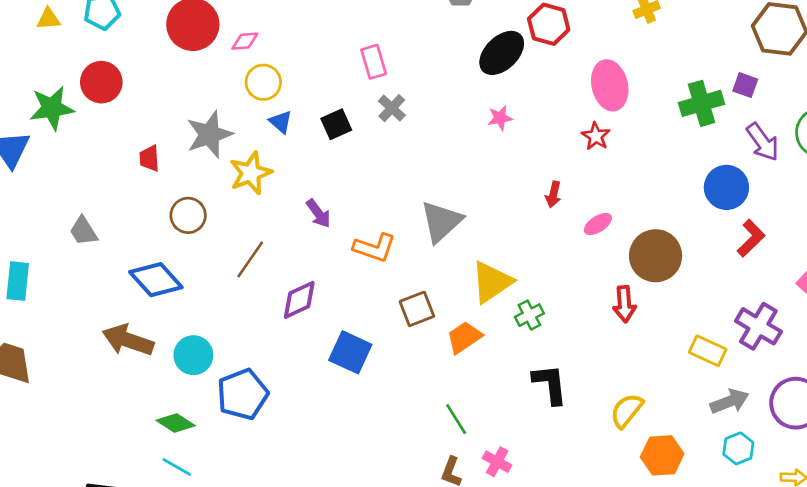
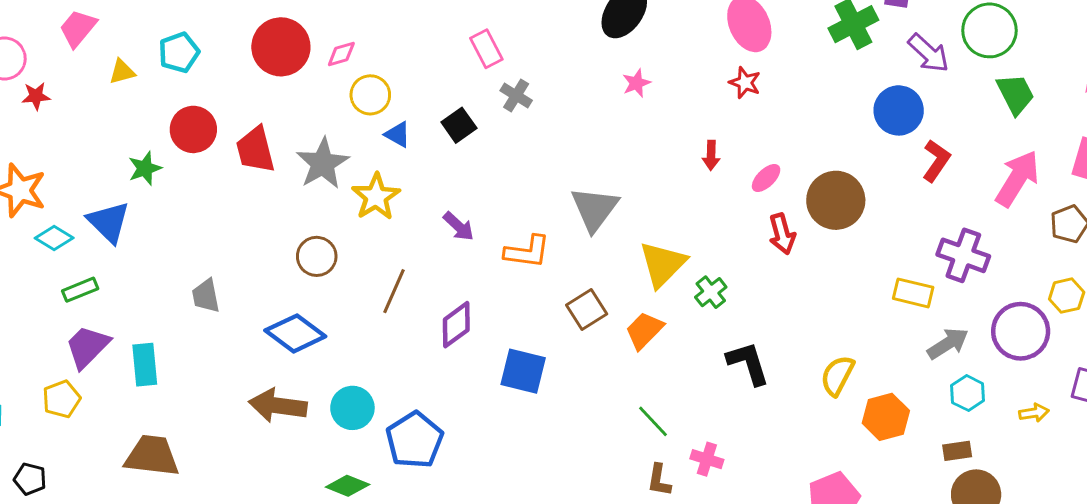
green star: (52, 108) -> (145, 168), size x0.7
red trapezoid: (149, 158) -> (255, 150), moved, size x1.6
gray trapezoid: (83, 231) -> (206, 296), turned 32
red arrow: (624, 304) -> (782, 234), moved

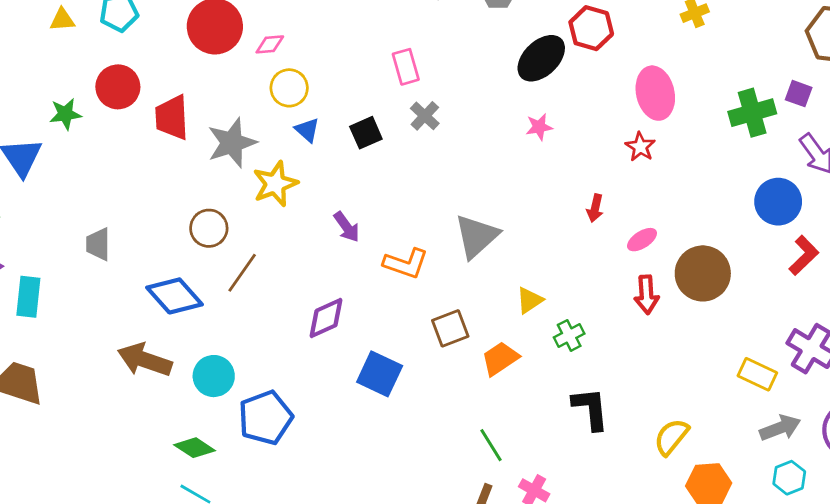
yellow triangle: (663, 264) -> (530, 300), size x0.6
brown line: (394, 291) -> (242, 273), moved

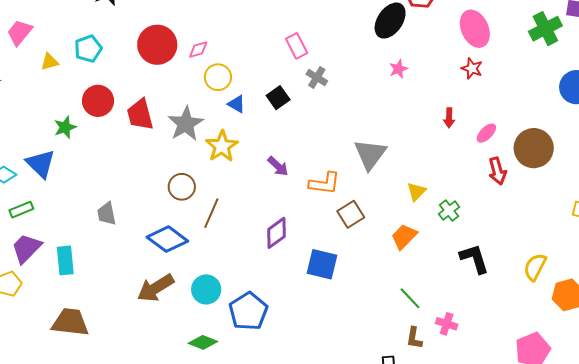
brown square: (450, 328) -> (351, 214), moved
brown arrow: (145, 360) -> (156, 288), turned -39

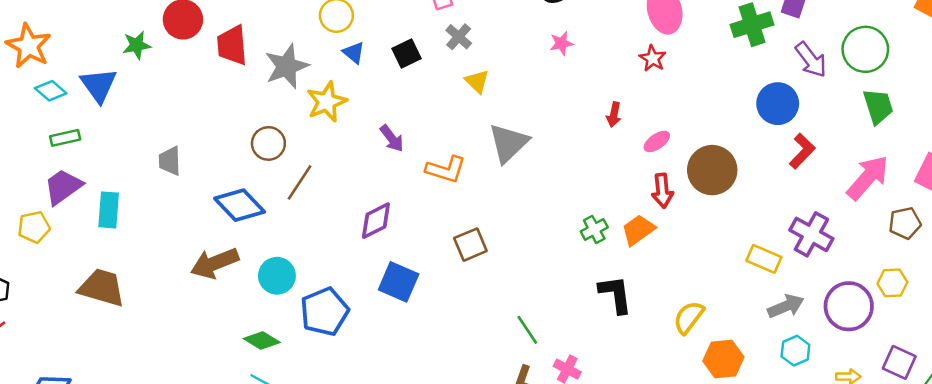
yellow triangle: (416, 192) -> (477, 81), moved, turned -40
brown square: (351, 214) -> (470, 245), moved
orange trapezoid: (404, 237) -> (638, 230), moved
blue square: (322, 264) -> (399, 282), moved

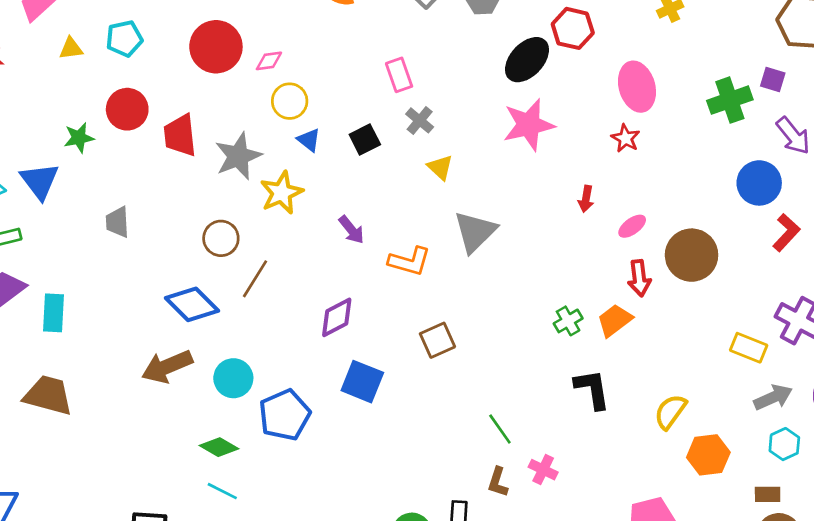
pink star: (561, 43) -> (529, 125), size x2.0
gray trapezoid: (170, 161) -> (117, 222), moved

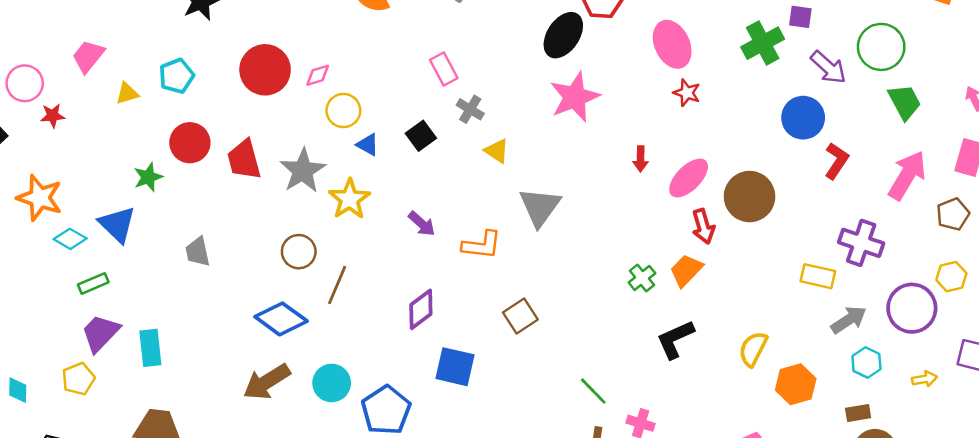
red star: (626, 138) -> (687, 93), moved
pink ellipse: (632, 226) -> (689, 178), size x1.6
black L-shape: (592, 389) -> (675, 339), turned -96

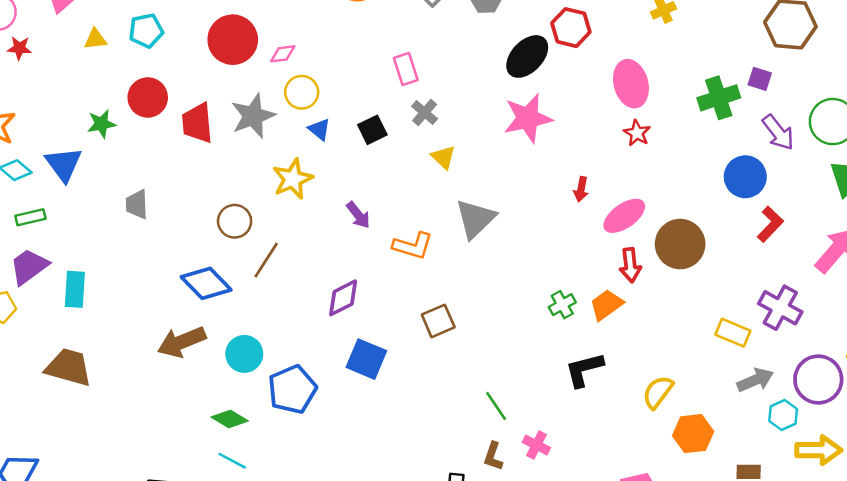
gray star: (303, 171) -> (253, 116), moved
cyan hexagon: (866, 363) -> (783, 415), moved
yellow arrow: (925, 379) -> (819, 450), size x1.8

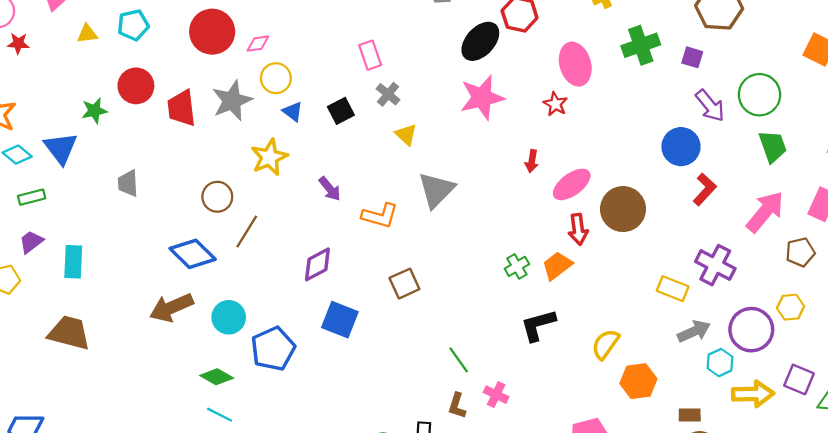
green cross: (719, 98) -> (641, 45), moved
red star: (637, 133) -> (555, 104), moved
purple trapezoid: (29, 266) -> (31, 242), size x0.7

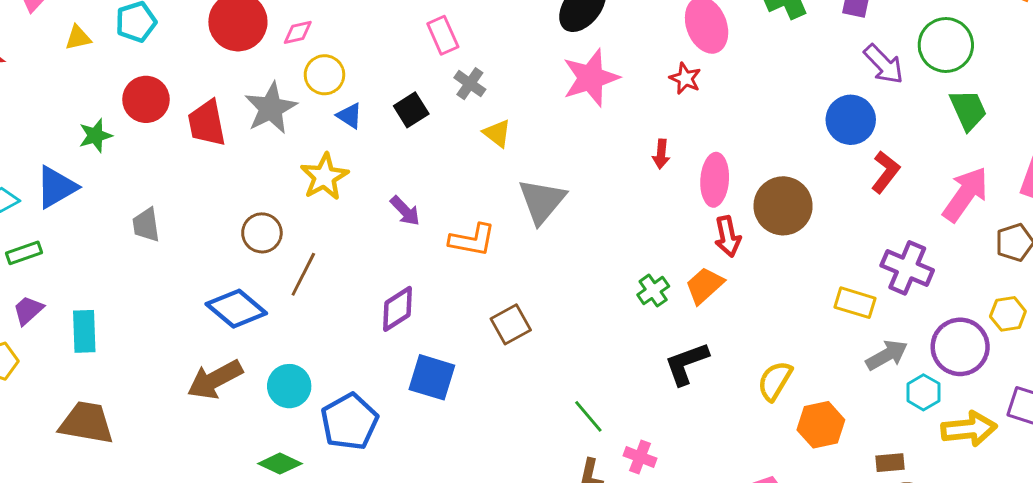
blue triangle: (61, 148) -> (56, 187), turned 42
pink ellipse: (572, 184) -> (715, 180), turned -45

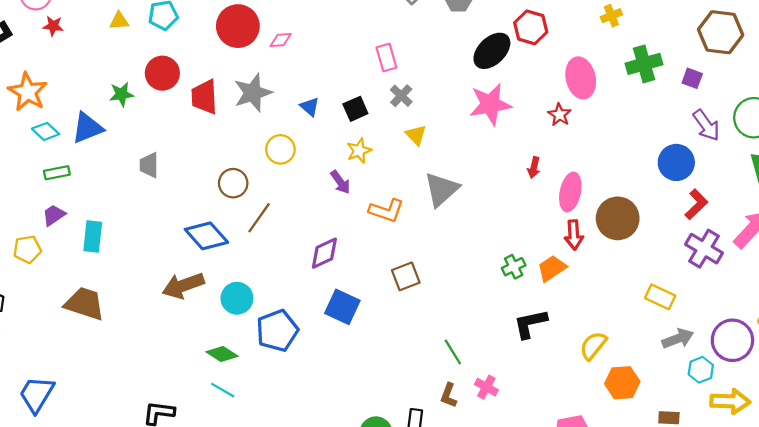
yellow circle: (324, 75) -> (280, 149), moved
yellow star: (324, 177) -> (359, 151), moved, size x0.7
purple cross: (907, 268) -> (704, 249), moved

